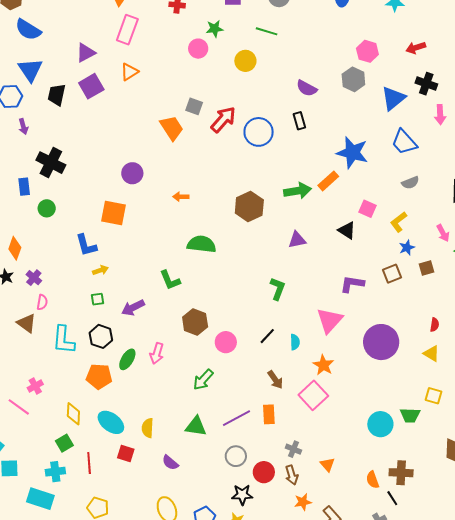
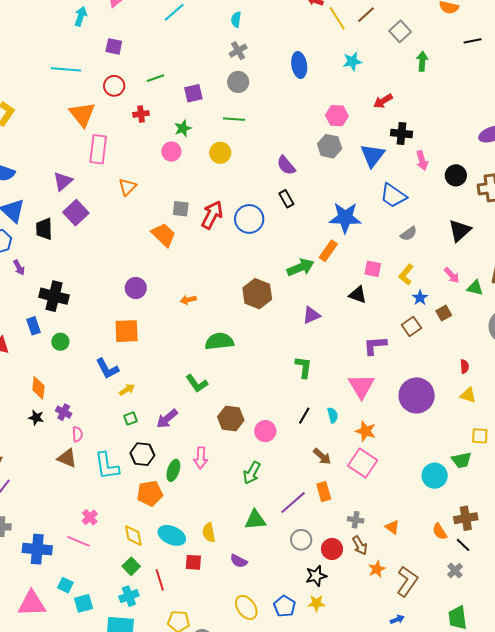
orange triangle: (129, 72) -> (127, 187), moved
purple semicircle: (307, 88) -> (286, 165), turned 35

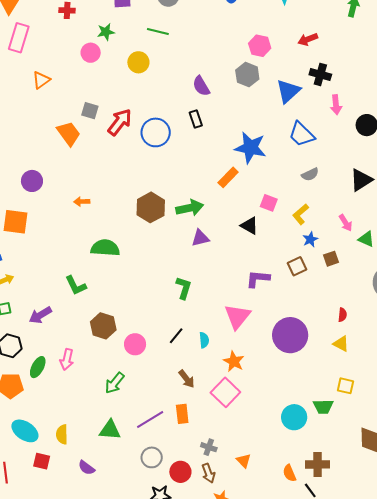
green arrow: (301, 267) -> (190, 208), moved

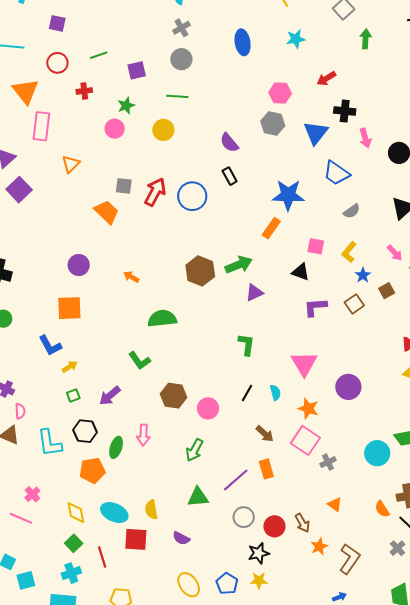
orange arrow: (82, 202) -> (131, 277), turned 42
purple L-shape: (258, 279) -> (315, 307), moved
purple circle: (290, 335) -> (348, 387), moved, size x0.7
gray cross: (209, 447) -> (328, 462), moved, turned -35
red square: (42, 461) -> (136, 539), size x1.4

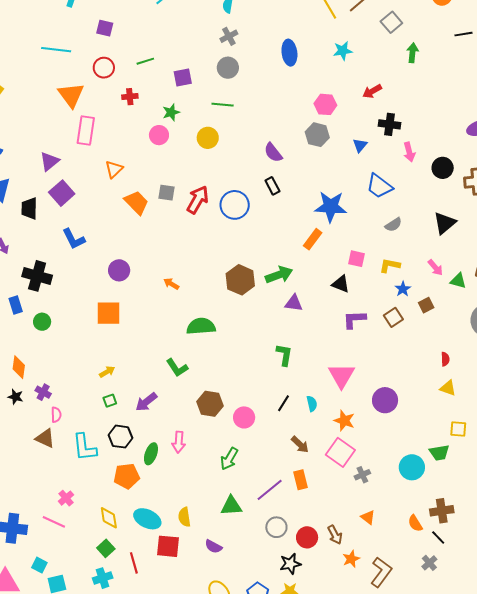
blue triangle: (316, 133) -> (360, 145), size x0.6
orange trapezoid: (107, 212) -> (136, 203), moved
yellow L-shape: (349, 252) -> (390, 265), turned 60
purple triangle: (254, 293) -> (294, 303), turned 30
blue L-shape: (50, 346) -> (74, 239), moved

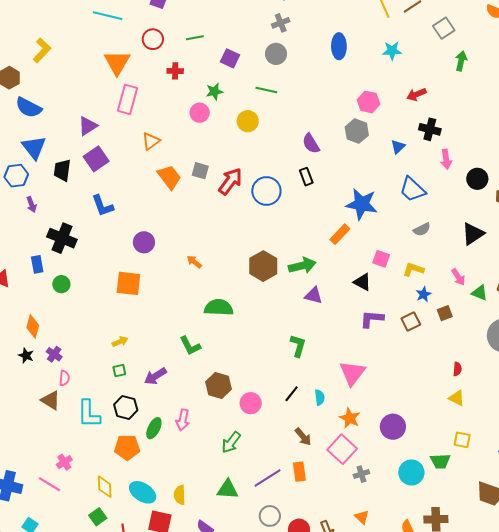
purple square: (183, 78) -> (230, 58), turned 30
purple circle: (385, 400) -> (393, 427), moved

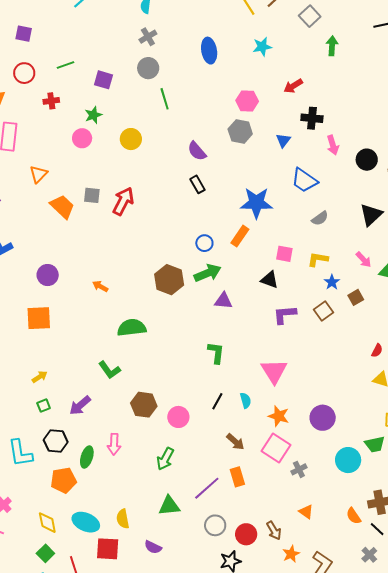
green line: (266, 90) -> (165, 99), moved, turned 70
blue circle: (266, 191) -> (204, 243), moved, size x0.6
red semicircle: (457, 369) -> (377, 351), turned 32

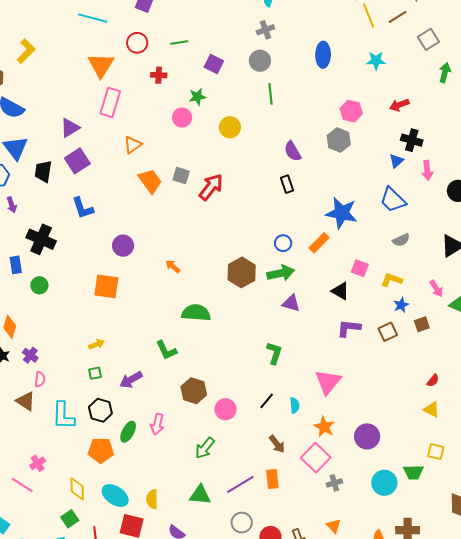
blue triangle: (283, 140) -> (396, 161), moved

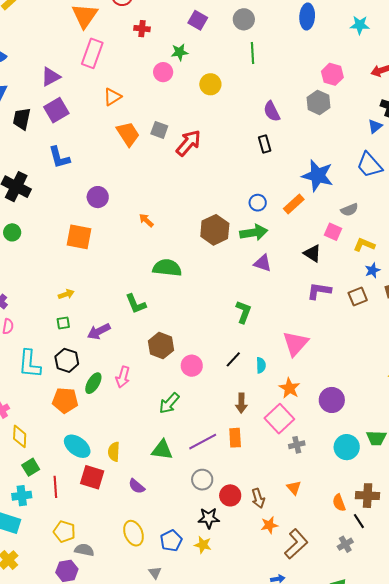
gray semicircle: (401, 240) -> (349, 210), moved
brown arrow: (277, 444) -> (241, 403), turned 36
yellow diamond: (77, 489) -> (20, 436), moved

